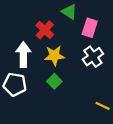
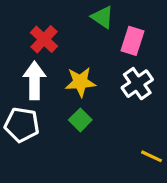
red cross: (45, 30) -> (44, 39), moved

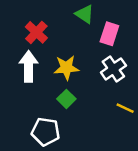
white pentagon: (22, 125) -> (46, 132), moved
yellow line: (151, 156) -> (125, 108), moved

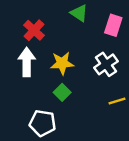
pink rectangle: (109, 34) -> (113, 25), moved
yellow line: (125, 108) -> (117, 101), turned -42

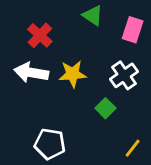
white arrow: (27, 62) -> (31, 73), turned -80
green square: (62, 92) -> (105, 108), moved
yellow line: (117, 101) -> (133, 148), moved, turned -35

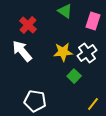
white arrow: (31, 73) -> (22, 51), turned 40
yellow star: (73, 74) -> (63, 52), moved

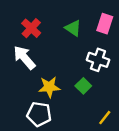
green triangle: (65, 11) -> (73, 28), moved
yellow star: (63, 52) -> (49, 87), moved
white cross: (87, 53) -> (98, 60), turned -36

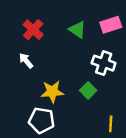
pink rectangle: (105, 24) -> (111, 25), turned 54
white arrow: (24, 58) -> (26, 61), size x0.6
yellow line: (105, 118) -> (111, 124), turned -35

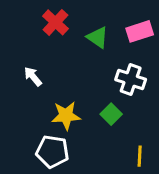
red cross: (33, 30) -> (55, 22), moved

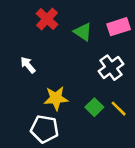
white cross: (131, 79) -> (111, 68), turned 35
green square: (111, 114) -> (94, 107), moved
yellow line: (140, 156) -> (119, 109), moved, turned -48

